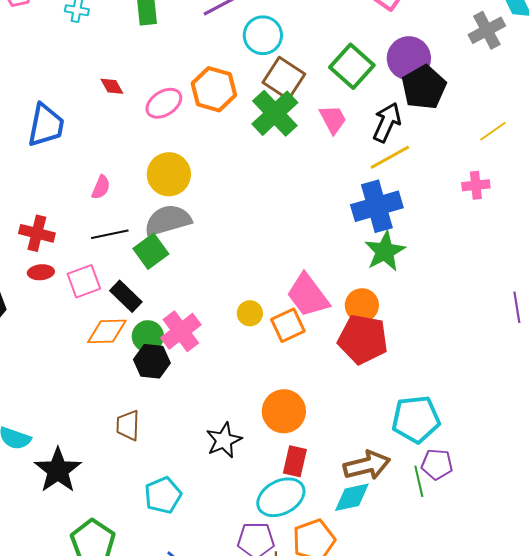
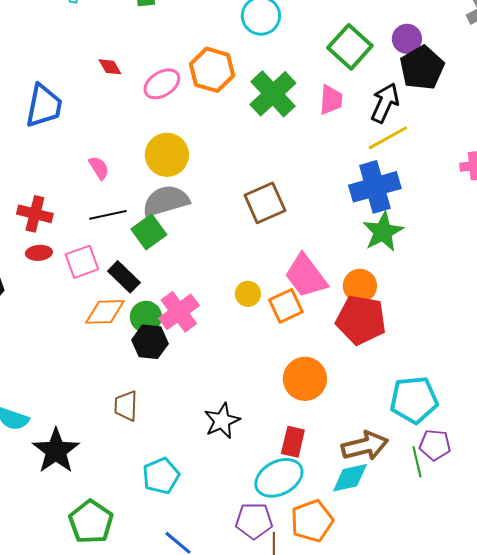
purple circle: (409, 58) -> (407, 39), size x0.7
brown square: (284, 78) -> (265, 203), moved, turned 33
pink trapezoid: (333, 119) -> (331, 100), turned 32
pink semicircle: (101, 187) -> (99, 168), turned -55
orange circle: (284, 411) -> (305, 379), moved

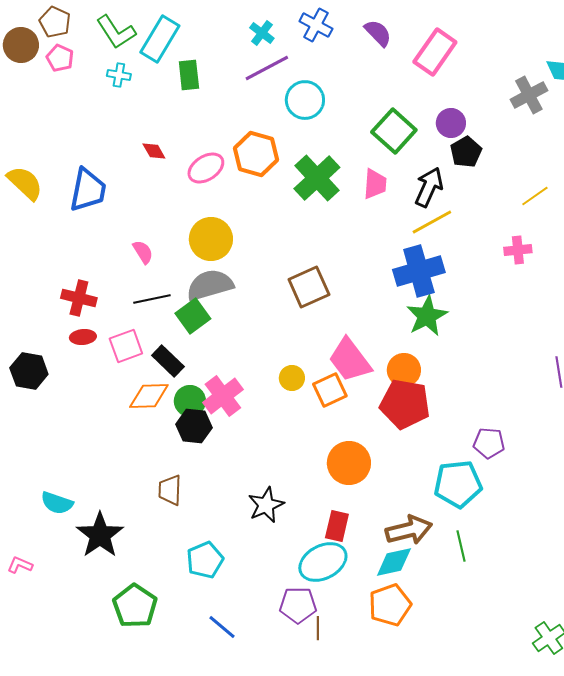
black pentagon: (422, 68) -> (466, 152), size x0.7
purple pentagon: (435, 445) -> (489, 443), moved
orange pentagon: (312, 521) -> (390, 605), moved

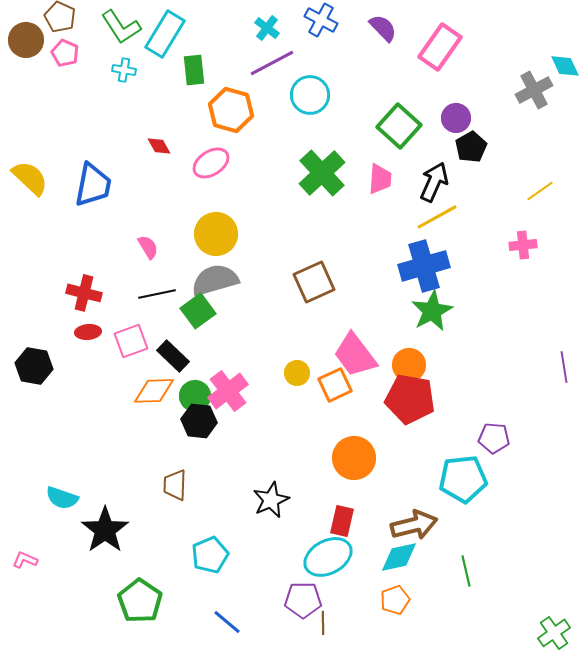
orange hexagon: (256, 154) -> (231, 110), moved
green line: (461, 546) -> (466, 571), moved
orange pentagon: (390, 605) -> (395, 600), size x0.7

